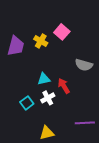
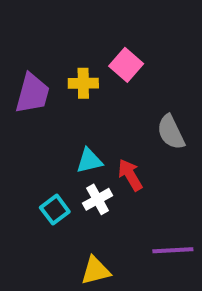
yellow cross: (41, 41) -> (83, 83), turned -32
gray semicircle: (84, 65) -> (171, 132), turned 48

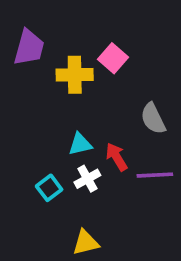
yellow cross: (83, 83) -> (75, 75), size x1.4
purple trapezoid: (32, 93) -> (29, 47), moved
purple line: (173, 250) -> (155, 175), moved

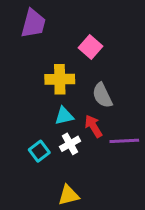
purple trapezoid: (29, 47) -> (33, 23), moved
yellow cross: (75, 75) -> (60, 79), moved
gray semicircle: (153, 119) -> (102, 95), moved

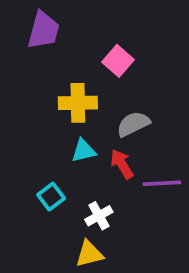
gray semicircle: (102, 95) -> (133, 124), turned 90
white cross: (70, 144) -> (99, 216), moved

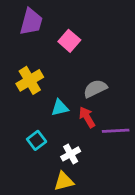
pink square: (118, 61) -> (69, 41), moved
yellow cross: (78, 103) -> (30, 80), moved, turned -30

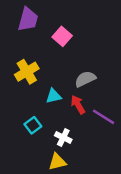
purple line: (116, 131) -> (104, 117), turned 35
white cross: (71, 154) -> (63, 137), turned -35

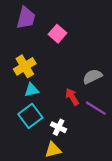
gray semicircle: (85, 79) -> (92, 76), moved
cyan triangle: (54, 96) -> (32, 90), moved
cyan square: (33, 125) -> (30, 116), size x1.5

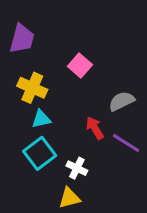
purple trapezoid: (26, 18) -> (22, 39), moved
pink square: (57, 34) -> (80, 65), moved
yellow cross: (25, 66) -> (32, 88), turned -35

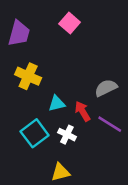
pink square: (80, 65) -> (70, 23), moved
cyan triangle: (41, 119) -> (57, 103), moved
white cross: (77, 168) -> (67, 135), moved

